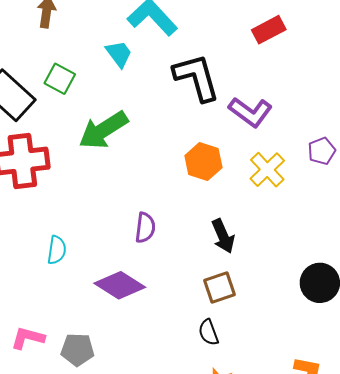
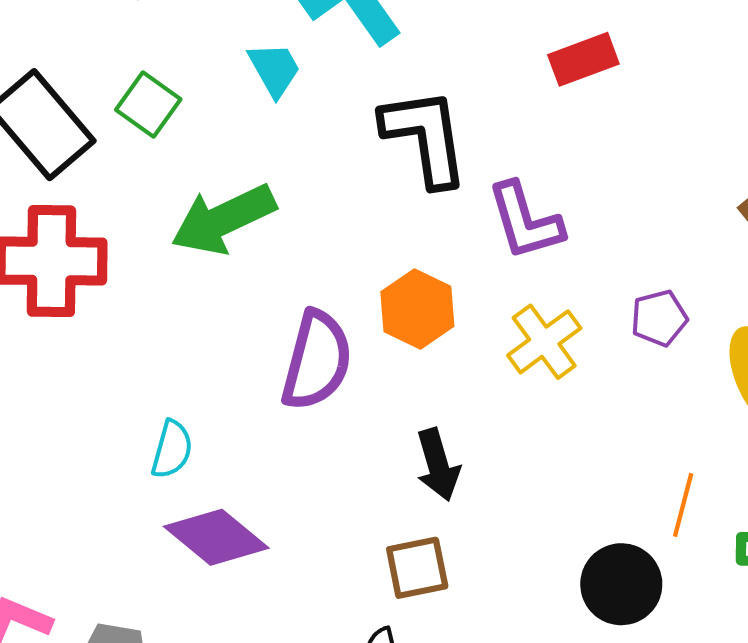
purple L-shape: (250, 112) -> (525, 221), turned 30
purple semicircle: (145, 228) -> (317, 360), moved, size x1.6
cyan semicircle: (57, 250) -> (172, 449), moved

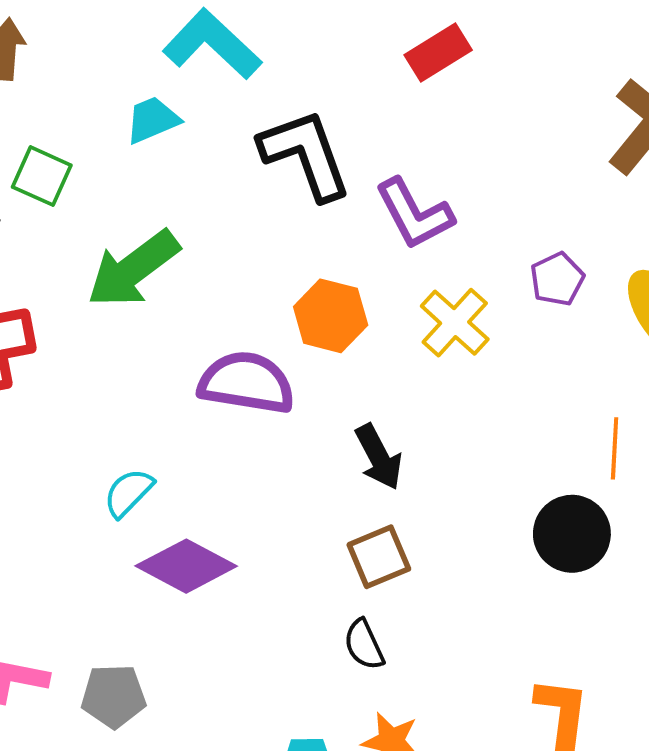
cyan trapezoid: (274, 69) -> (153, 120), turned -72
purple semicircle: (317, 360) -> (247, 383), turned -84
cyan semicircle: (172, 449) -> (128, 493), turned -140

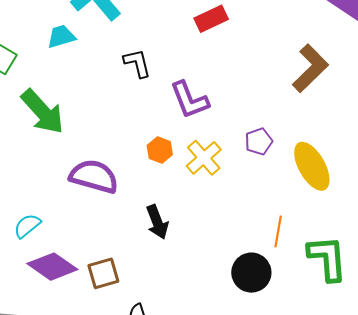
black L-shape: (305, 154) -> (137, 63), size x0.6
green arrow: (133, 269) -> (43, 112), turned -102
orange hexagon: (331, 316) -> (160, 150), moved, size x0.7
brown square: (379, 557) -> (103, 273), moved

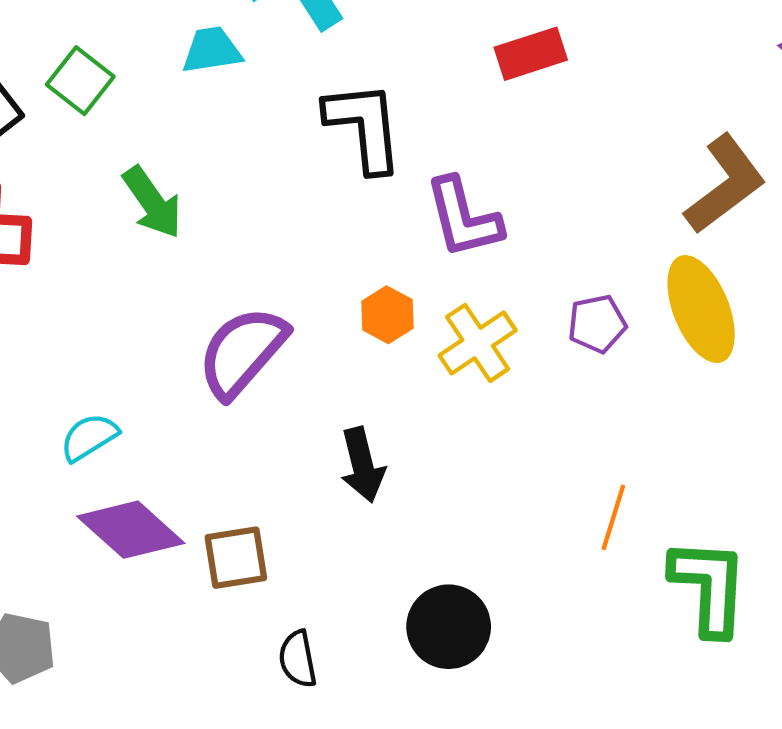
black L-shape: (137, 63) -> (364, 127), size x1.5
green arrow: (43, 112) -> (152, 202), size x0.7
yellow ellipse: (312, 166) -> (701, 309), moved
purple semicircle: (94, 176) -> (242, 352), turned -72
black circle: (251, 273) -> (449, 627), moved

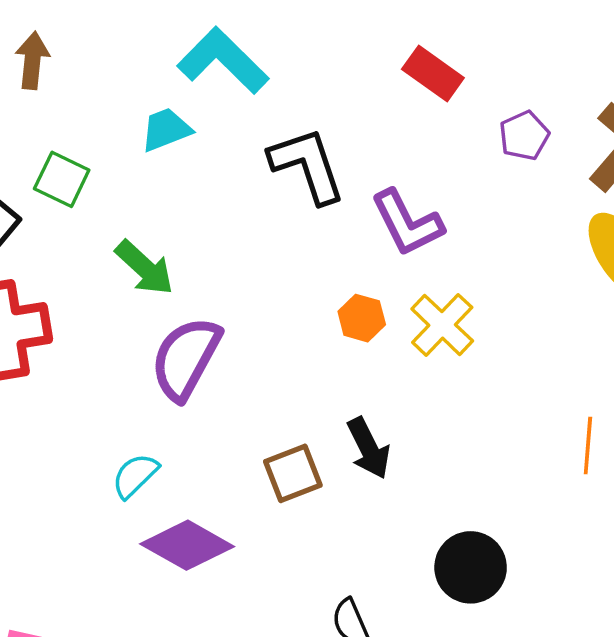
red rectangle: (531, 54) -> (433, 73), turned 66
purple pentagon: (597, 324) -> (524, 136), moved
purple semicircle: (242, 352) -> (186, 358), moved
brown square: (236, 558) -> (293, 473), moved

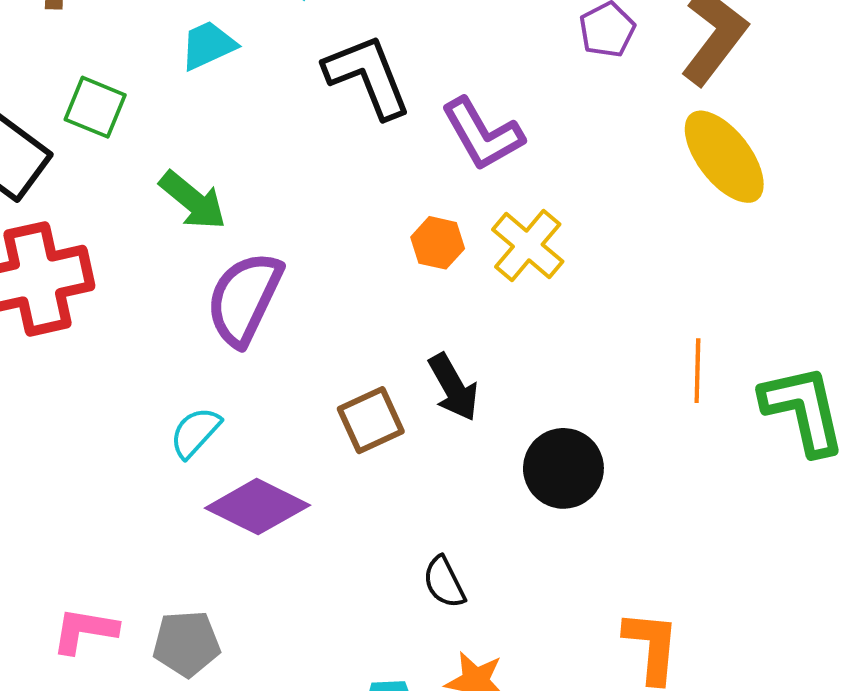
black circle: (471, 567) -> (563, 468), moved

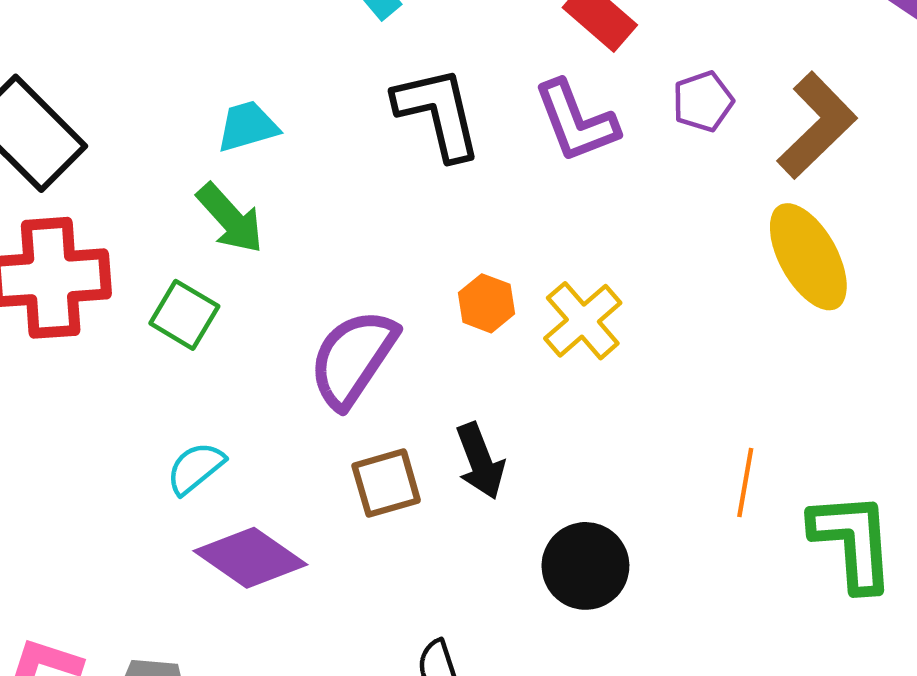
cyan trapezoid: (208, 45) -> (247, 126), moved
green square: (95, 107) -> (184, 315), moved
purple L-shape: (482, 134) -> (576, 121), moved
purple semicircle: (244, 299) -> (353, 358), moved

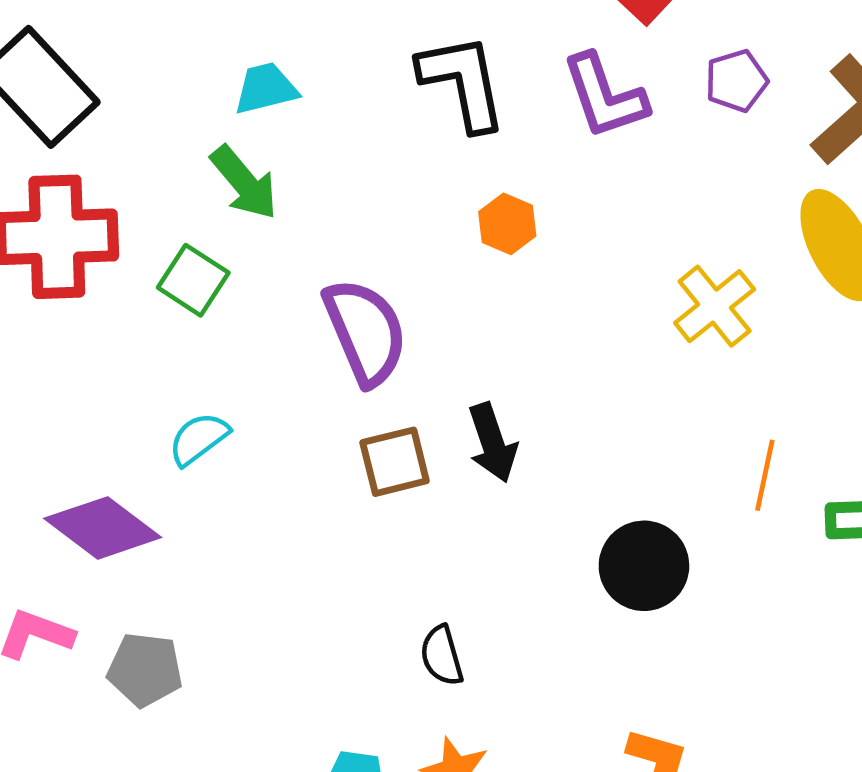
orange hexagon: (486, 303) -> (507, 224), moved
yellow cross: (583, 321) -> (715, 306), moved
purple semicircle: (353, 358) -> (365, 332), turned 121
purple diamond: (250, 558) -> (103, 528), moved
black circle: (585, 566) -> (644, 566), moved

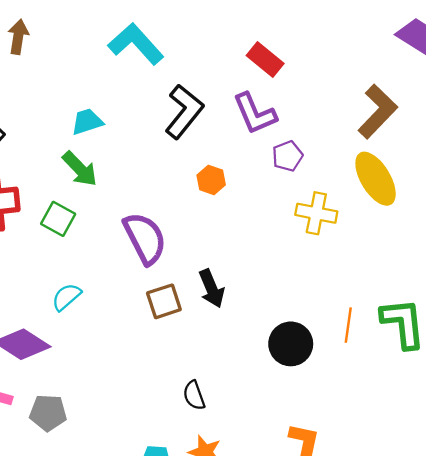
purple pentagon: (736, 81) -> (287, 156), moved
black L-shape: (463, 82) -> (184, 112), turned 54
yellow cross: (715, 306) -> (316, 213), turned -36
orange line: (765, 475) -> (348, 325), moved

